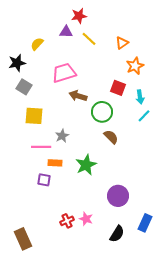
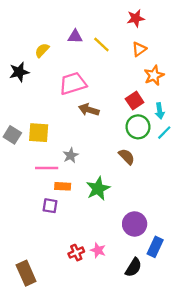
red star: (79, 16) -> (136, 18), moved
gray square: (24, 87) -> (12, 135), moved
red square: (118, 88) -> (135, 101), turned 35
green circle: (102, 112) -> (138, 127), moved
blue rectangle: (145, 223) -> (155, 247), moved

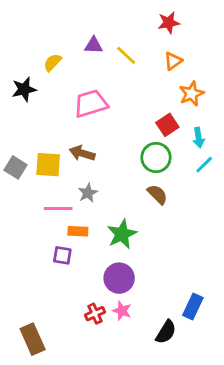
brown arrow: (89, 110) -> (82, 153), moved
green circle: (138, 127) -> (156, 157), moved
purple circle: (135, 224) -> (119, 278), moved

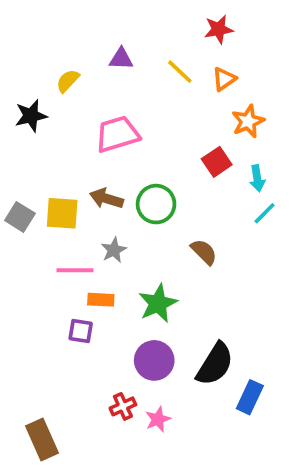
yellow line: (126, 55) -> (180, 72), moved
green circle: (156, 157) -> (156, 204), moved
pink star: (122, 311) -> (158, 419), moved, turned 30
black semicircle: (166, 332) -> (215, 364), moved, size x1.4

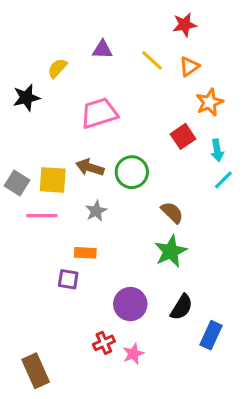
pink line: (75, 270) -> (42, 216), moved
green star: (158, 303) -> (171, 251), moved
black semicircle: (215, 364) -> (181, 307), size x0.7

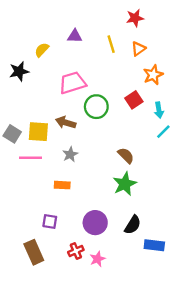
yellow line: (152, 60) -> (111, 44), turned 30
green circle: (132, 172) -> (96, 107), moved
purple square: (68, 279) -> (50, 221), moved
blue rectangle: (211, 335) -> (154, 245), turned 72
brown rectangle: (36, 371) -> (34, 252), moved

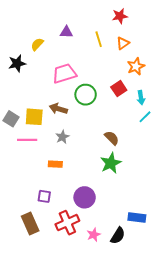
black semicircle: (133, 225) -> (118, 236), moved
red cross: (76, 251) -> (67, 223), size x1.6
pink star: (97, 259) -> (94, 235), moved

